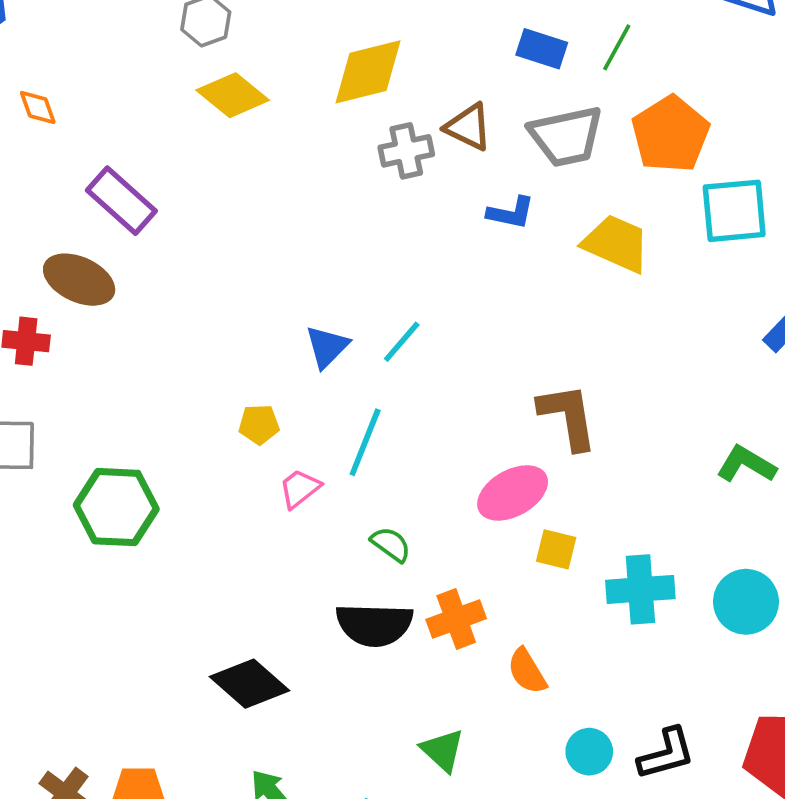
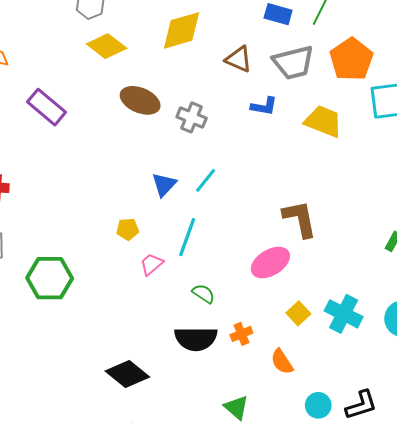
gray cross: (406, 151) -> (192, 117), moved, turned 36
brown ellipse: (79, 280) -> (140, 100), moved
yellow square: (556, 549) -> (298, 313), moved, turned 35
cyan cross: (640, 589) -> (344, 314), turned 33
orange cross: (456, 619) -> (241, 334), size x0.7

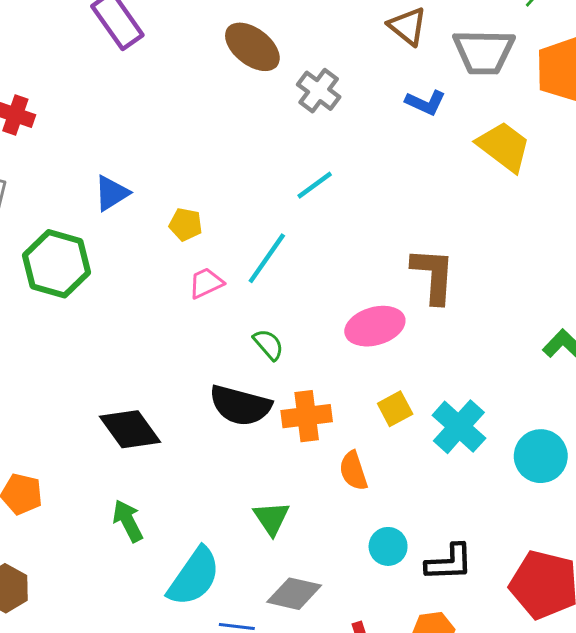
blue triangle: (164, 185) -> (112, 193), moved
orange cross: (241, 334) -> (307, 416), size x1.5

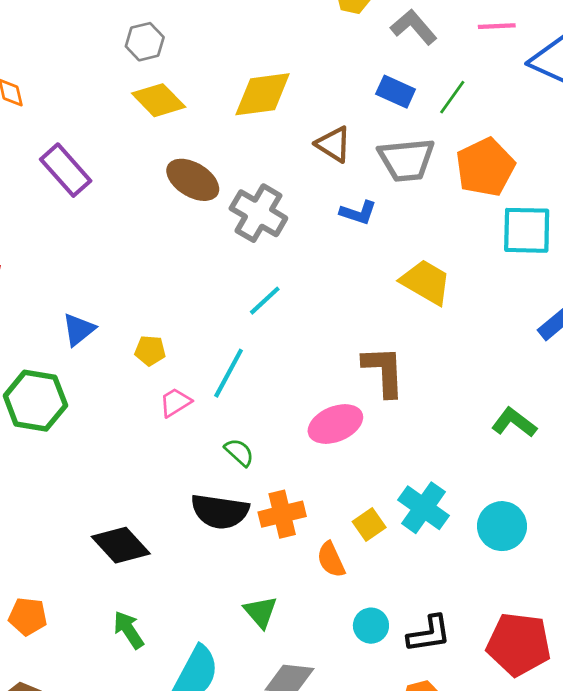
gray cross: (319, 91) -> (258, 213), size x1.4
yellow trapezoid: (504, 147) -> (426, 282), moved
yellow square: (395, 409) -> (369, 524), moved

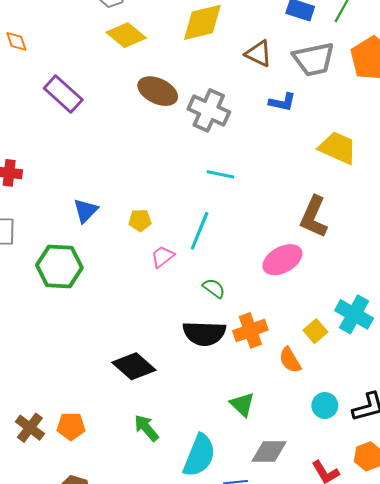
cyan line: (265, 301) -> (220, 174), turned 60
brown L-shape: (384, 371) -> (314, 217), turned -147

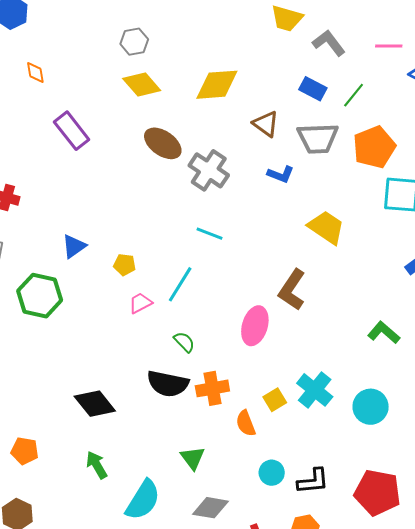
pink ellipse: (282, 260) -> (255, 326), turned -54

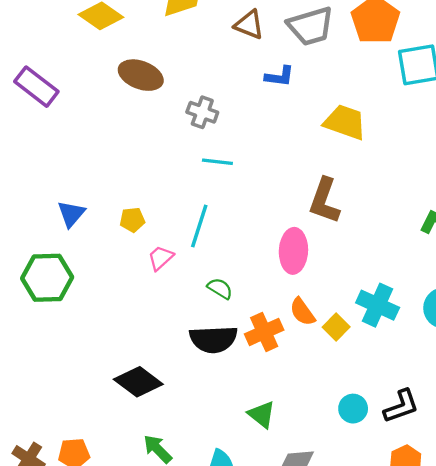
gray cross: (209, 170) -> (202, 112), moved, size x0.7
orange semicircle: (246, 423) -> (302, 312), moved

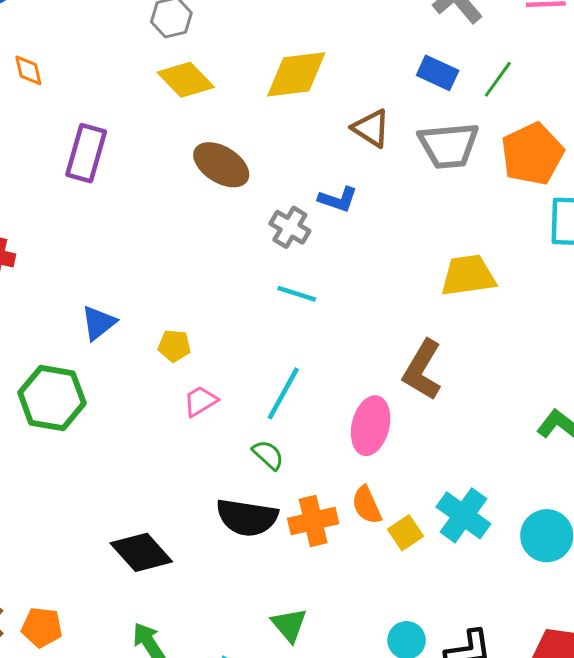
blue L-shape: (280, 76) -> (338, 199), moved
purple rectangle: (36, 87) -> (86, 153), turned 57
yellow trapezoid: (345, 122) -> (468, 276), turned -39
cyan line: (199, 226) -> (283, 393), moved

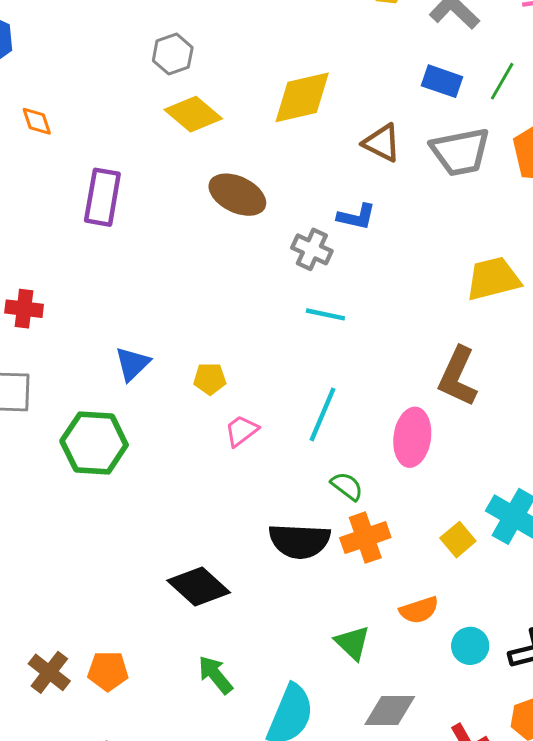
green semicircle: (268, 455) -> (347, 486), moved
orange semicircle: (367, 505) -> (419, 610), moved, turned -78

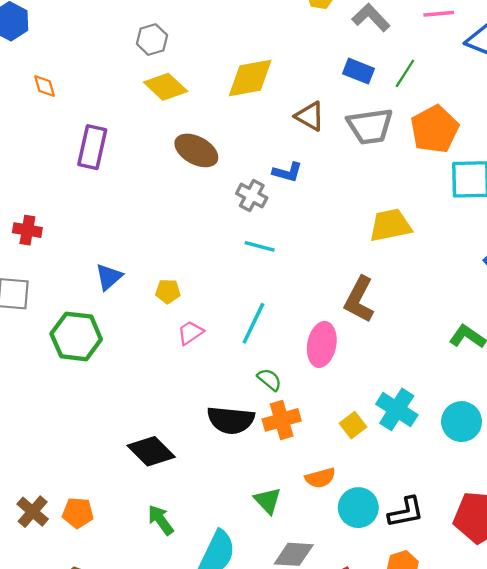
cyan circle: (470, 646) -> (358, 508), size x1.4

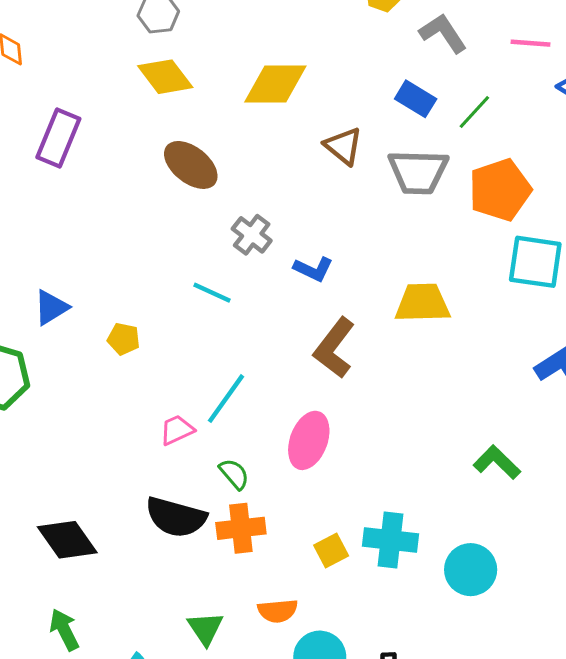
blue L-shape: (287, 172) -> (313, 269), moved
cyan line: (260, 246) -> (212, 293), moved
brown L-shape: (359, 299) -> (334, 348), moved
pink trapezoid: (190, 333) -> (177, 430), moved
cyan cross: (397, 409) -> (390, 540), turned -36

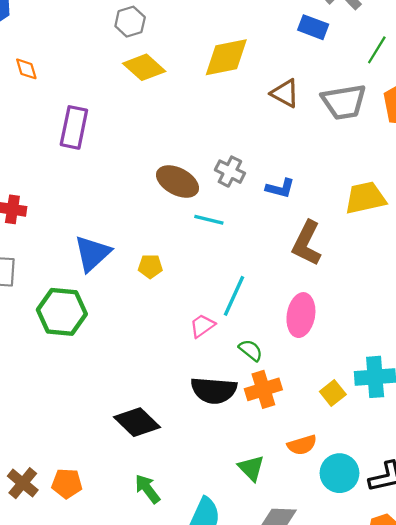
blue rectangle: (416, 99) -> (313, 27), moved
brown ellipse: (191, 165) -> (178, 181), moved
blue triangle: (51, 307) -> (92, 253), size x1.4

